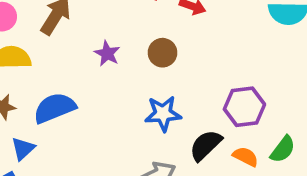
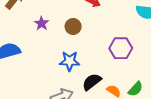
purple hexagon: (244, 107) -> (121, 48), moved

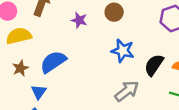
blue star: (70, 61) -> (123, 51), turned 30

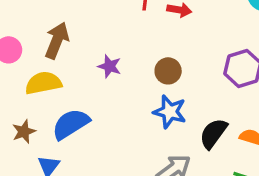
brown circle: (114, 12) -> (168, 71), moved
yellow semicircle: (19, 36) -> (43, 83), moved

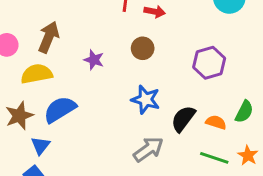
brown circle: (168, 71) -> (143, 48), moved
brown star: (24, 132) -> (19, 116), size x1.4

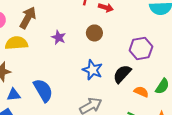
blue semicircle: (60, 109) -> (43, 90), moved, turned 85
black semicircle: (183, 119) -> (122, 74), moved
blue triangle: (40, 146) -> (14, 95), turned 40

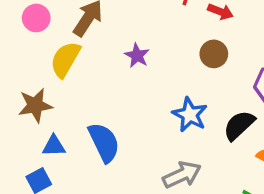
brown circle: (94, 33) -> (214, 54), moved
yellow semicircle: (16, 43) -> (65, 59), turned -60

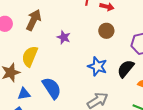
yellow semicircle: (65, 59) -> (30, 56), moved

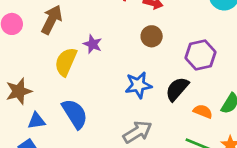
yellow semicircle: (30, 56) -> (66, 62), moved
blue star: (97, 66) -> (138, 85), turned -30

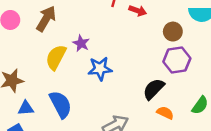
brown circle: (152, 36) -> (173, 32), moved
blue star: (138, 85) -> (100, 69), moved
orange semicircle: (203, 111) -> (165, 113), moved

